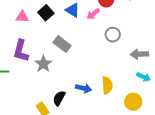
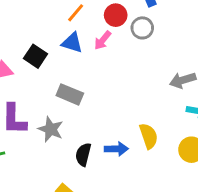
gray circle: (113, 35) -> (142, 28), moved
black semicircle: (59, 98) -> (83, 155), moved

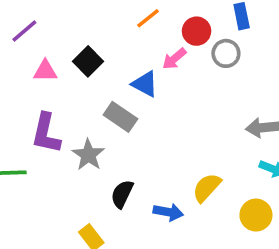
blue triangle: (72, 43) -> (145, 84), moved
yellow semicircle: (149, 136) -> (207, 188), turned -130
blue arrow: (116, 149) -> (168, 212), moved

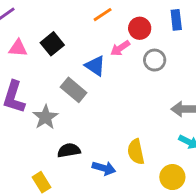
gray circle: (226, 53) -> (155, 60), moved
yellow semicircle: (207, 188) -> (136, 152), turned -60
black semicircle: (122, 194) -> (69, 150), turned 50

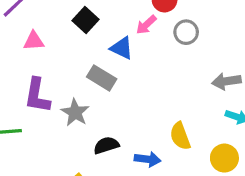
black square: (52, 44) -> (86, 20), moved

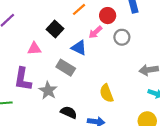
pink triangle: (34, 41) -> (34, 49), moved
yellow semicircle: (180, 136) -> (106, 93), moved
black semicircle: (106, 145) -> (69, 112), turned 42

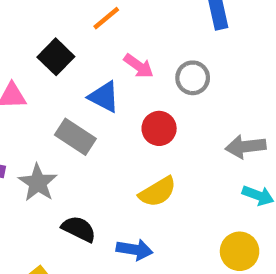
red circle: (108, 16) -> (159, 128), moved
pink arrow: (95, 32) -> (139, 66), turned -104
yellow semicircle: (106, 93) -> (158, 192), turned -102

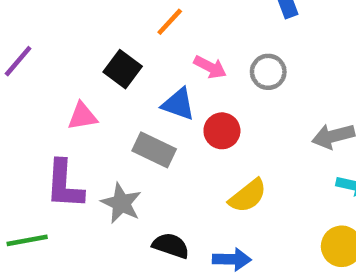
red circle: (159, 128) -> (222, 131), moved

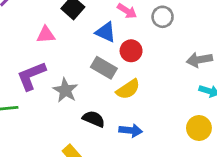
gray rectangle: (154, 150) -> (104, 68), moved
purple L-shape: (64, 185) -> (31, 76), turned 60
yellow semicircle: (248, 196) -> (128, 89), moved

